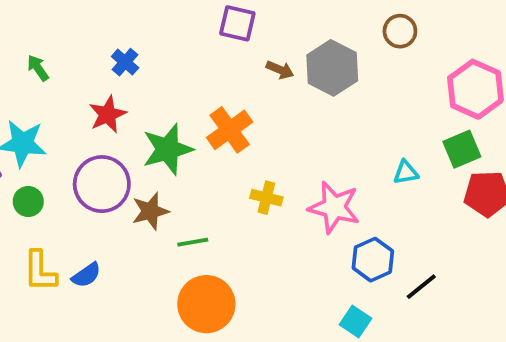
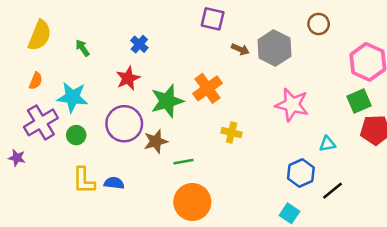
cyan triangle: (406, 172) -> (327, 144), moved
pink star: (334, 207) -> (292, 105), moved
blue semicircle: (86, 275) -> (114, 183), turned -138

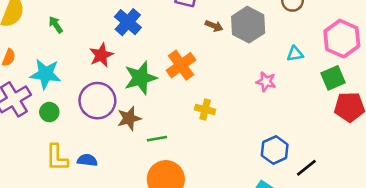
blue cross: (139, 44) -> (128, 22), moved, size x1.5
pink star: (292, 105) -> (266, 82), size x0.6
cyan triangle: (327, 144) -> (295, 54), moved

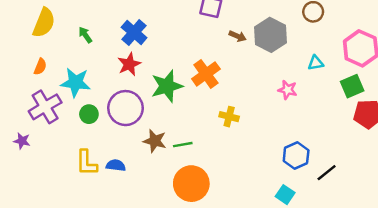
blue cross: (128, 22) -> (134, 32), moved
green circle: (49, 112) -> (89, 114), moved
brown star: (129, 118) -> (155, 141), moved, turned 30

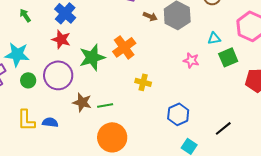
red star: (129, 64) -> (61, 39), turned -30
green square: (352, 86) -> (228, 57), moved
blue hexagon: (296, 156) -> (178, 114), moved

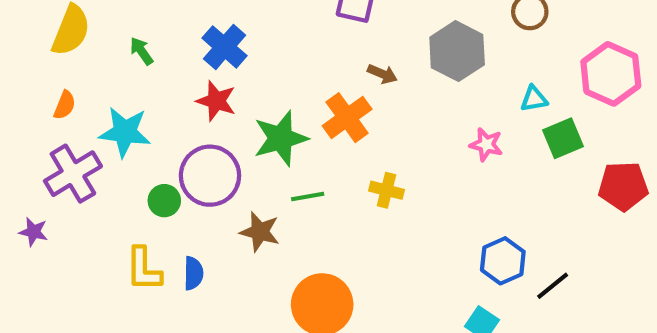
brown arrow: (150, 16) -> (382, 74), moved
green circle: (28, 80) -> (164, 201), moved
green line: (105, 105) -> (308, 196), moved
blue hexagon: (178, 114) -> (503, 261), moved
blue semicircle: (50, 122) -> (193, 273), turned 84

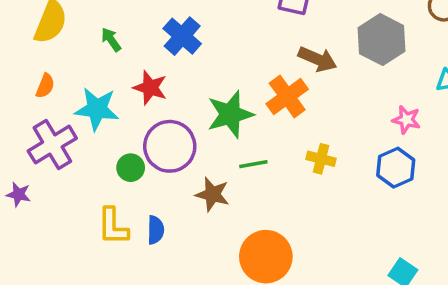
brown arrow: (382, 74) -> (317, 59), size x1.5
red star: (216, 101) -> (150, 88), moved
blue hexagon: (503, 261) -> (396, 168), moved

